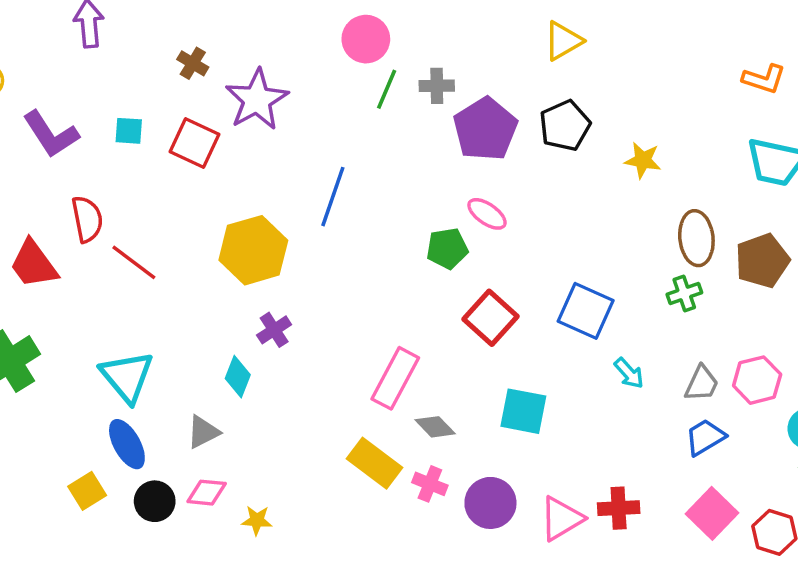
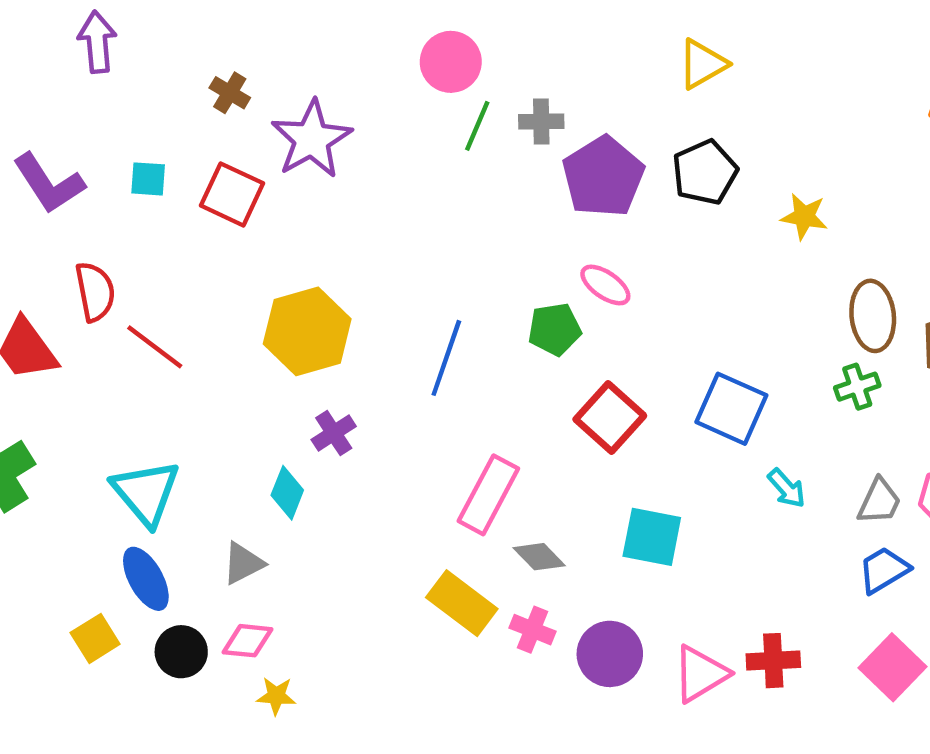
blue line: (333, 197) -> (446, 358), moved
yellow star: (257, 520) -> (276, 696), moved

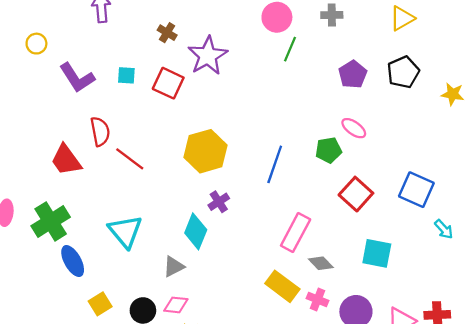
gray cross: (541, 122) -> (332, 15), moved
purple pentagon: (603, 177) -> (353, 74), size x0.7
cyan diamond: (287, 493) -> (196, 231), size x1.4
blue ellipse: (146, 579) -> (73, 261), moved

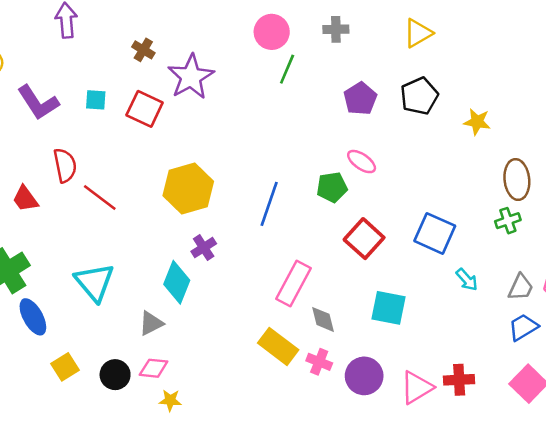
red trapezoid: (66, 160) -> (25, 199), size x0.7
gray diamond: (321, 263) -> (323, 319), turned 30

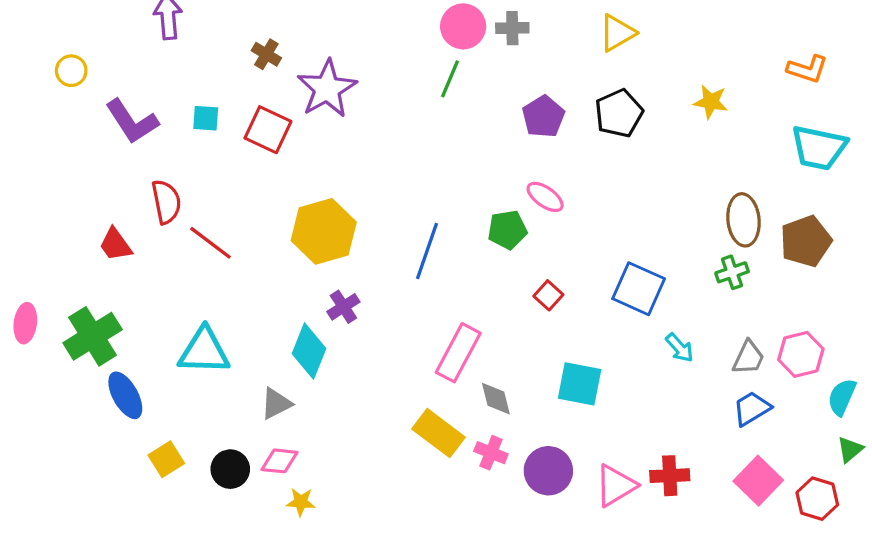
pink circle: (272, 32) -> (463, 26), moved
yellow star: (477, 122) -> (711, 102), moved
red square: (364, 239) -> (548, 295), size x0.6
cyan triangle: (95, 282) -> (204, 351), turned -48

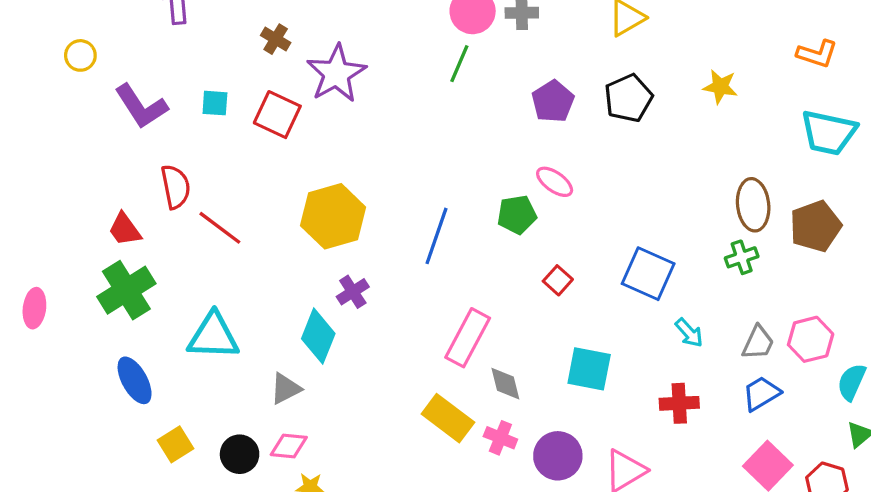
green cross: (93, 336) -> (126, 290), moved
red cross: (670, 476) -> (679, 403), moved

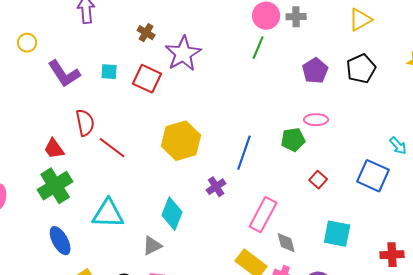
pink ellipse: (555, 182) -> (316, 120), turned -35
purple cross: (353, 292) -> (216, 187), moved
cyan arrow: (689, 333) -> (398, 146), moved

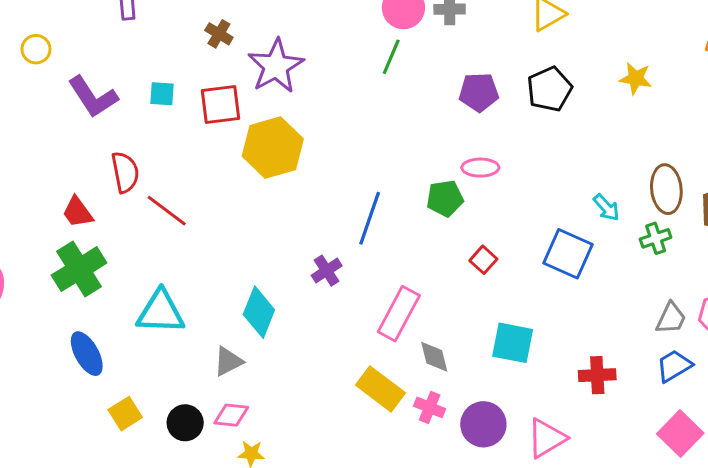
purple pentagon: (315, 71) -> (479, 92), turned 30
red square: (147, 79) -> (220, 105), turned -32
yellow hexagon: (181, 141) -> (273, 148), moved

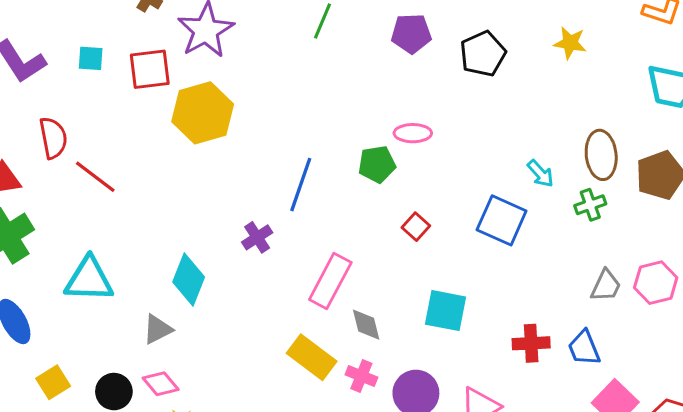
purple pentagon: (479, 92) -> (411, 34), moved
blue trapezoid: (674, 366) -> (584, 348), moved, turned -81
pink diamond: (231, 415) -> (161, 384), turned 44

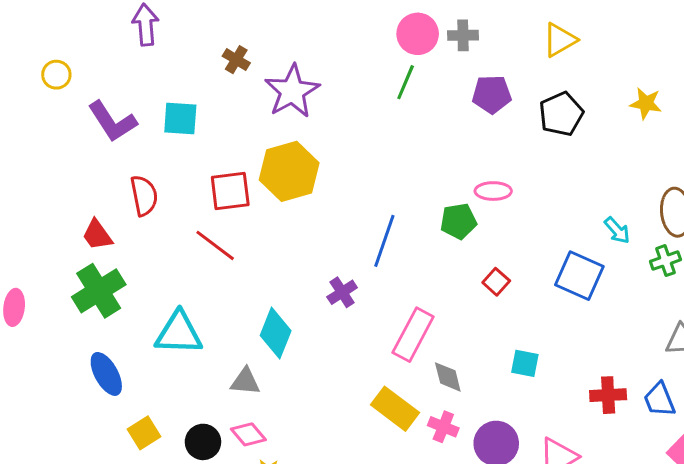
cyan square: (91, 58) -> (180, 118), size x1.4
red square: (150, 69) -> (230, 191), moved
red line: (95, 177) -> (215, 245), moved
cyan square: (445, 311) -> (525, 363), size x0.7
gray triangle: (157, 329) -> (245, 381), turned 32

